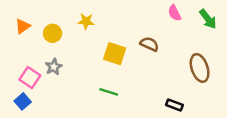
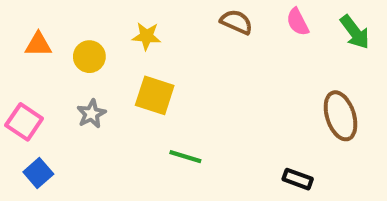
orange triangle: (23, 26) -> (38, 44), turned 35
brown semicircle: (149, 44) -> (236, 22), moved
yellow square: (115, 54) -> (155, 95), moved
pink square: (30, 78) -> (24, 122), moved

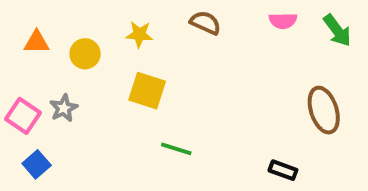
brown semicircle: (236, 22) -> (205, 23), moved
pink semicircle: (298, 22) -> (283, 21), turned -64
gray star: (91, 114) -> (64, 108), moved

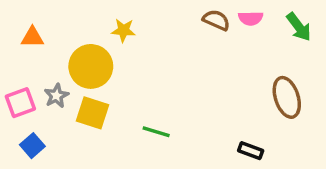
brown semicircle: (205, 23) -> (216, 20), moved
yellow circle: (85, 54) -> (91, 66), moved, size x1.6
yellow square: (147, 91) -> (93, 113), moved
pink square: (23, 116) -> (20, 103), turned 36

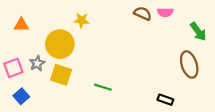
green arrow: (299, 27) -> (198, 32), moved

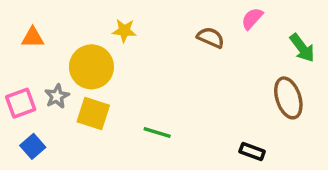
pink semicircle: (165, 12) -> (252, 19), turned 133
brown semicircle: (143, 13) -> (211, 38), moved

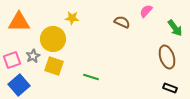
orange triangle: (33, 38) -> (19, 22), size x1.6
blue square: (33, 146) -> (19, 85), size x1.5
black rectangle: (252, 151) -> (170, 88), moved

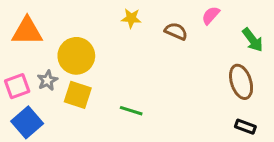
yellow star: (72, 18) -> (131, 18), moved

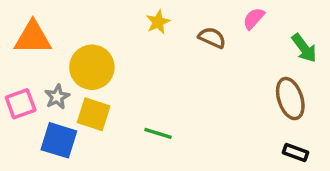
yellow star: (131, 18) -> (158, 22), turned -30
blue square: (27, 122) -> (59, 140), moved, turned -32

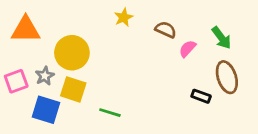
pink semicircle: (254, 19) -> (187, 49), moved
green arrow: (304, 48) -> (221, 38), moved
green line: (158, 133) -> (110, 113), moved
black rectangle: (295, 152) -> (201, 96), moved

